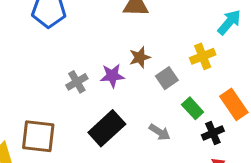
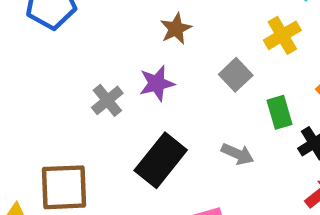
brown star: (140, 57) -> (176, 29), moved
green rectangle: (193, 108) -> (280, 112), turned 35

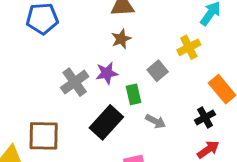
gray cross: (107, 100) -> (75, 82), size x1.4
green rectangle: (280, 112) -> (133, 94), moved

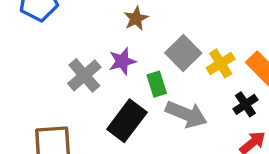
yellow cross: (189, 47) -> (221, 63), moved
gray square: (158, 71) -> (183, 53), size x1.4
gray arrow: (156, 121) -> (186, 114), size x1.6

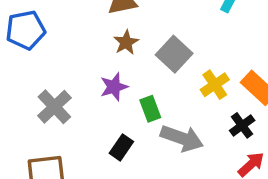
gray square: (183, 53) -> (174, 54), moved
gray cross: (84, 75) -> (54, 107), moved
black rectangle: (127, 121) -> (121, 147), size x0.6

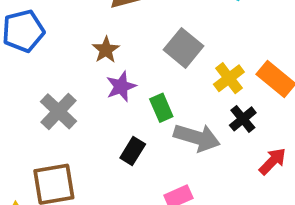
brown star: (126, 42) -> (106, 50), moved
black cross: (242, 125) -> (243, 119), moved

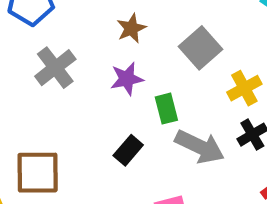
brown star: (106, 50) -> (131, 28), moved
gray cross: (59, 111) -> (55, 68), moved

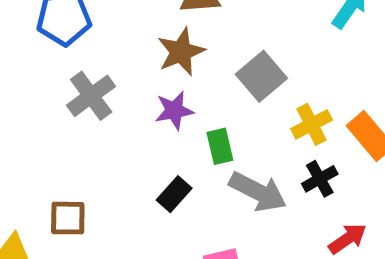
brown star: (131, 28) -> (181, 52), size x1.4
brown square: (38, 173) -> (68, 218), size x0.7

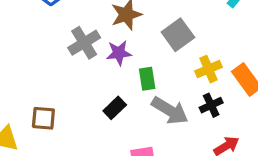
gray cross: (91, 96) -> (84, 43), moved

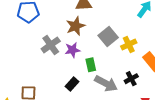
yellow cross: (209, 69) -> (129, 44), moved

